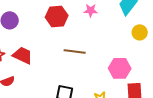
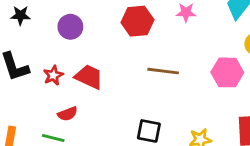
pink hexagon: (120, 68) -> (227, 72), moved

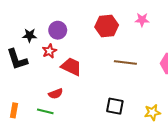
black star: (20, 15) -> (30, 35), moved
red star: (53, 75) -> (49, 51), moved

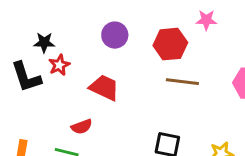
red hexagon: (107, 26) -> (170, 44), moved
purple circle: (58, 30) -> (115, 35), moved
red star: (49, 51) -> (59, 65), moved

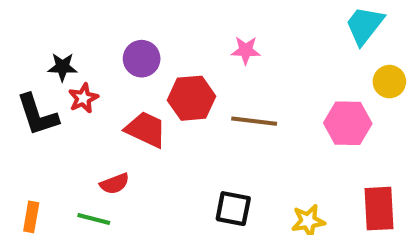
pink star: (206, 20) -> (246, 50), moved
purple circle: (115, 35) -> (142, 59), moved
red hexagon: (170, 44) -> (192, 98), moved

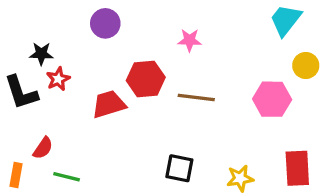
purple circle: (142, 59) -> (105, 23), moved
red trapezoid: (146, 129) -> (109, 104), turned -42
red semicircle: (115, 184) -> (43, 148), moved, turned -35

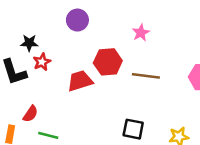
pink star: (190, 40) -> (141, 33), turned -30

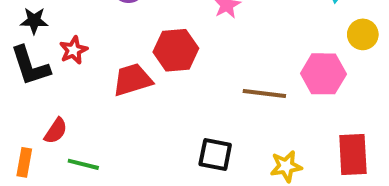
black star: (29, 43) -> (34, 21), moved
brown line: (146, 76) -> (264, 93), moved

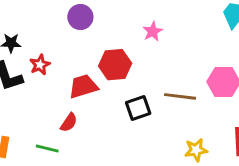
red semicircle: (56, 131) -> (69, 122), moved
black square: (215, 154) -> (138, 108), moved, turned -30

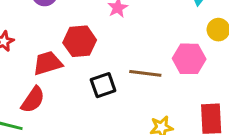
red semicircle: (69, 122) -> (33, 100), size x1.4

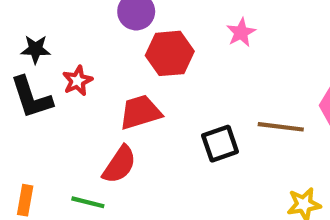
red hexagon: (80, 41) -> (170, 53), moved

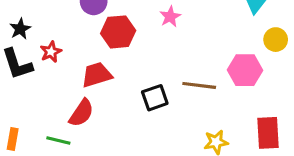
black star: (36, 49) -> (20, 29), turned -30

